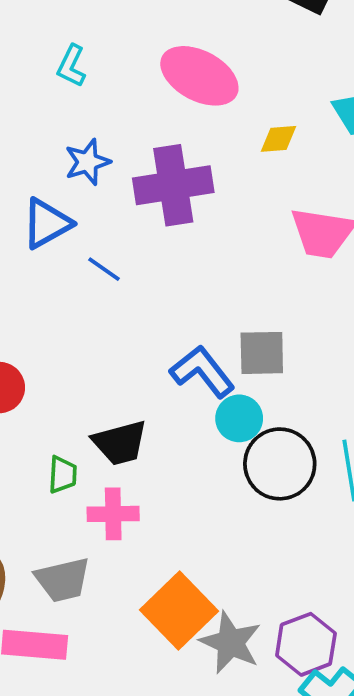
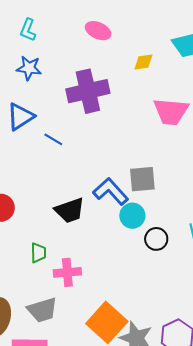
pink ellipse: (199, 76) -> (98, 31), size x0.6
blue star: (87, 162) -> (29, 68), moved, turned 30
black trapezoid: (120, 443) -> (70, 210), moved
black circle: (280, 464) -> (156, 239), size x0.6

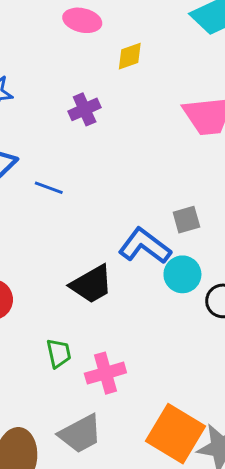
yellow diamond: (143, 62) -> (130, 56), moved
purple cross: (88, 91) -> (85, 109), size x0.5
gray square: (142, 179) -> (186, 220), size x0.7

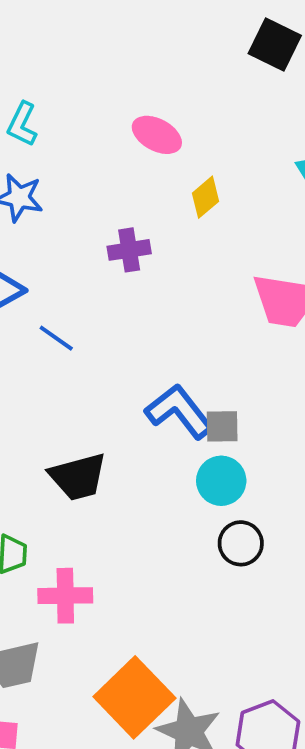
yellow diamond: (130, 56) -> (206, 197), turned -36
blue L-shape: (145, 246) -> (179, 412), moved
cyan circle: (182, 274) -> (221, 481), moved

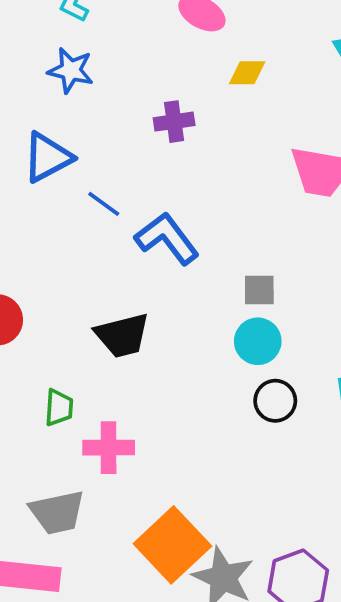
yellow diamond: (206, 197) -> (247, 73), turned 39
blue L-shape: (179, 412) -> (167, 238), moved

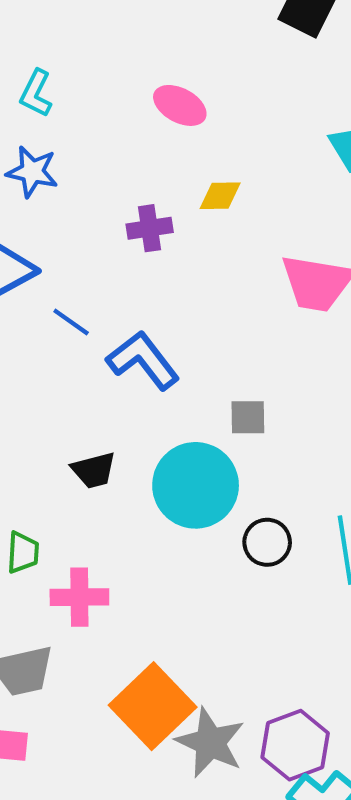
yellow diamond: (247, 73) -> (220, 196), moved
black trapezoid: (122, 335) -> (94, 470), size x0.7
cyan circle: (258, 341) -> (196, 485), moved, size x1.6

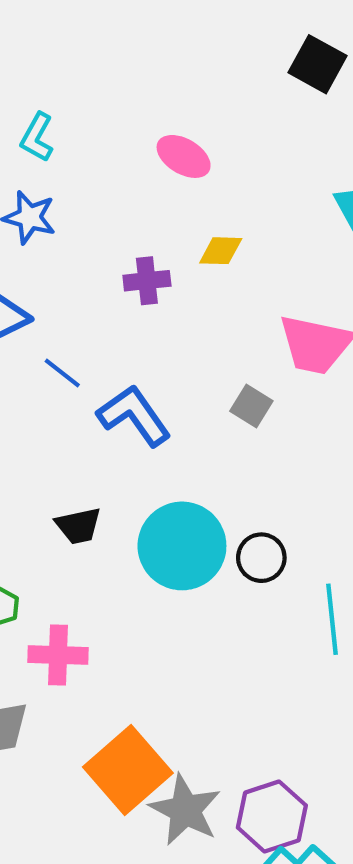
gray square: (248, 417) -> (251, 406), moved, turned 30
black circle: (267, 542) -> (261, 558), moved

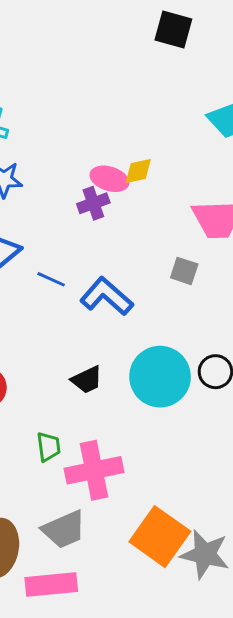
pink ellipse: (184, 156) -> (109, 179), moved
pink cross: (58, 655) -> (94, 470), size x1.4

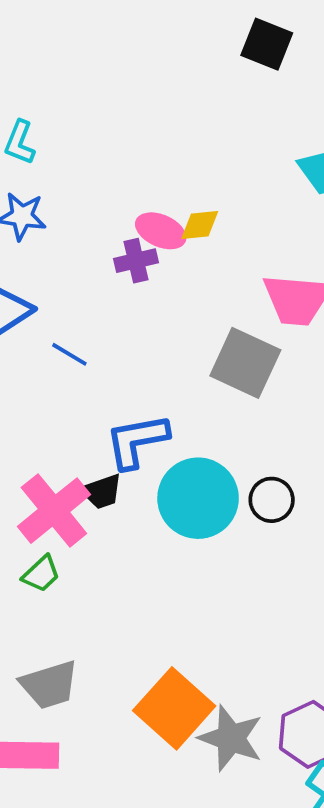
gray square: (184, 271) -> (245, 363), size x1.8
blue L-shape: (107, 296) -> (137, 441), moved, turned -58
green trapezoid: (48, 447) -> (41, 574), turned 48
pink cross: (94, 470) -> (54, 511), moved, turned -34

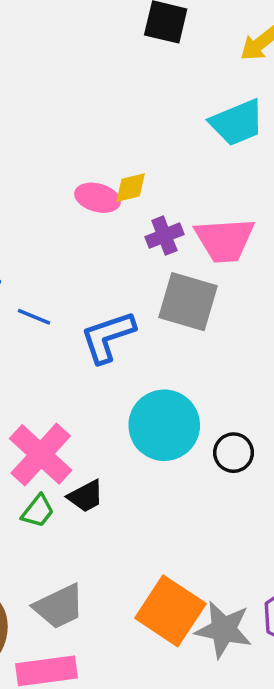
purple cross: (136, 261) -> (164, 236), moved
blue L-shape: (137, 441) -> (108, 337), moved
black trapezoid: (101, 492) -> (86, 496), moved
black circle: (272, 500) -> (234, 453), moved

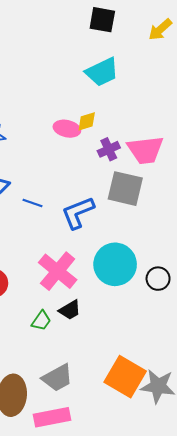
cyan trapezoid: (237, 123) -> (102, 72), moved
pink cross: (41, 454) -> (58, 271), moved

